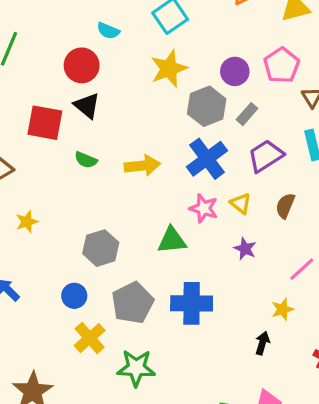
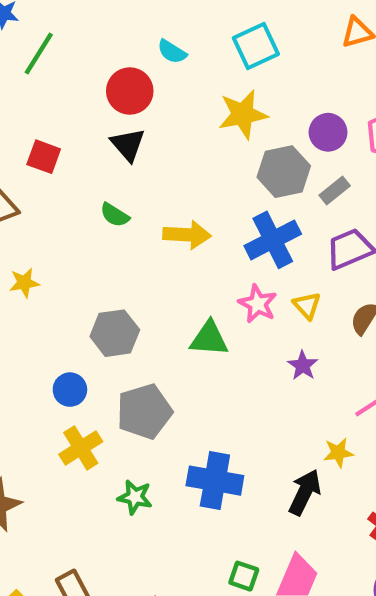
red square: (45, 123) -> (44, 157), moved, size x0.7
blue cross: (192, 303) -> (215, 481), moved
black arrow: (262, 343) -> (305, 492), size x1.5
green star: (136, 368) -> (135, 497), size x0.7

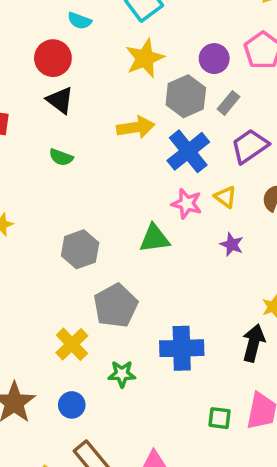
yellow arrow: (187, 235) -> (136, 127), moved
blue circle: (70, 390) -> (72, 405), moved

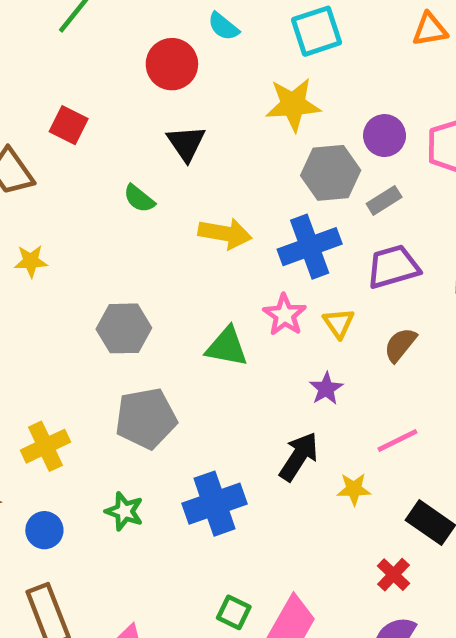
black triangle: (60, 100) -> (186, 143), moved
yellow arrow: (136, 127) -> (225, 233), moved
black arrow: (254, 343) -> (299, 457), moved
yellow cross: (72, 344) -> (45, 446), moved
blue cross: (182, 348) -> (215, 504), turned -36

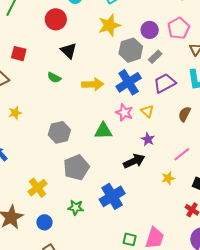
brown semicircle: (400, 345) -> (184, 114), moved
black arrow: (299, 457) -> (134, 161), moved, turned 45

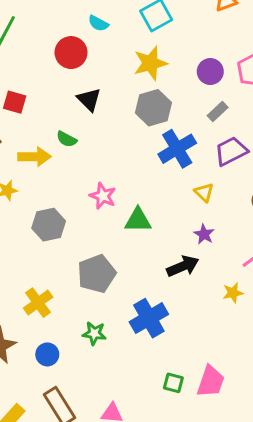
gray hexagon: (131, 50) -> (153, 108), moved
yellow arrow: (93, 84) -> (34, 157), moved
pink star: (124, 113) -> (103, 196), moved
gray hexagon: (59, 132) -> (49, 225), moved

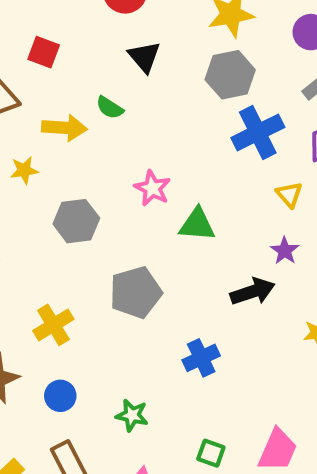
blue cross: (149, 318) -> (201, 358), size x0.7
green star: (94, 333) -> (132, 415), moved
green square: (173, 383) -> (211, 453), moved

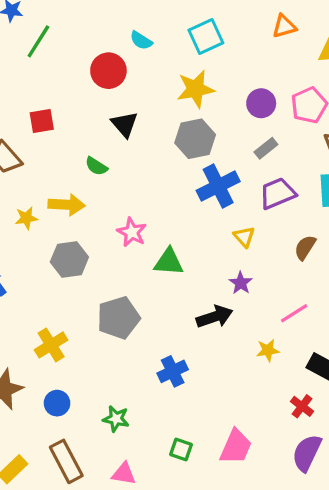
red square: (44, 52) -> (42, 121), turned -30
yellow arrow: (64, 128) -> (67, 205), moved

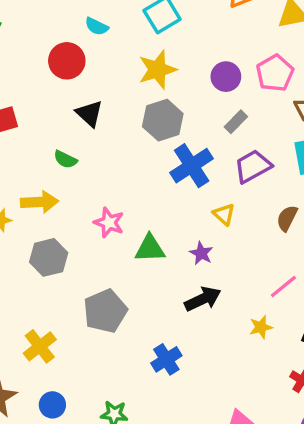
purple star: (241, 283) -> (201, 253), moved

